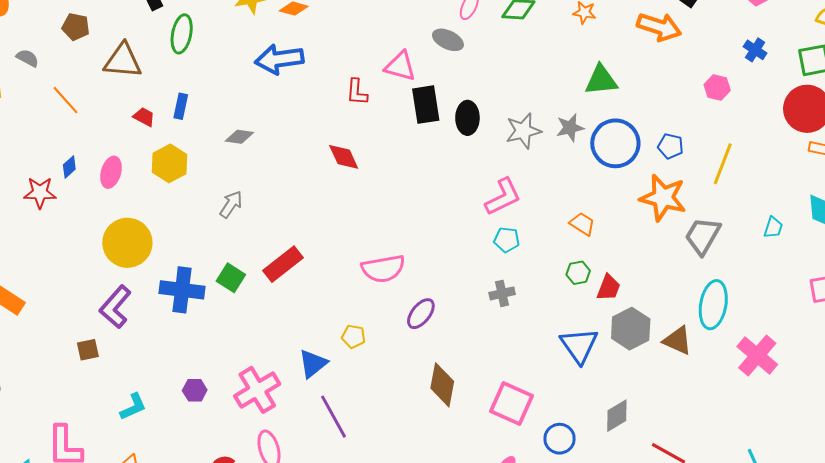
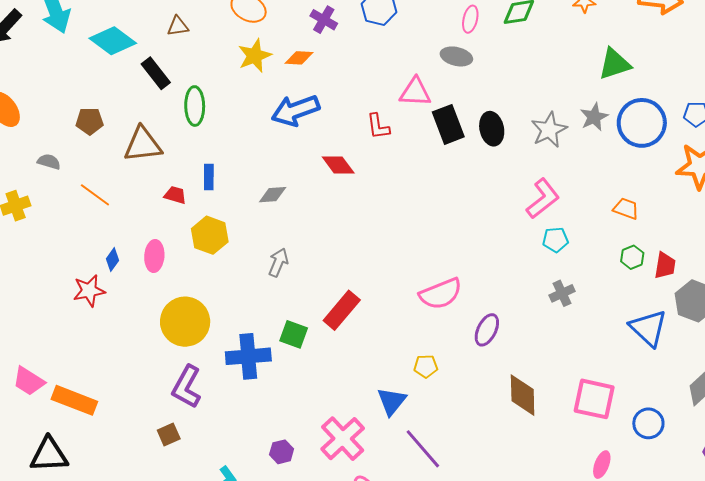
red diamond: (344, 157) -> (338, 165), moved

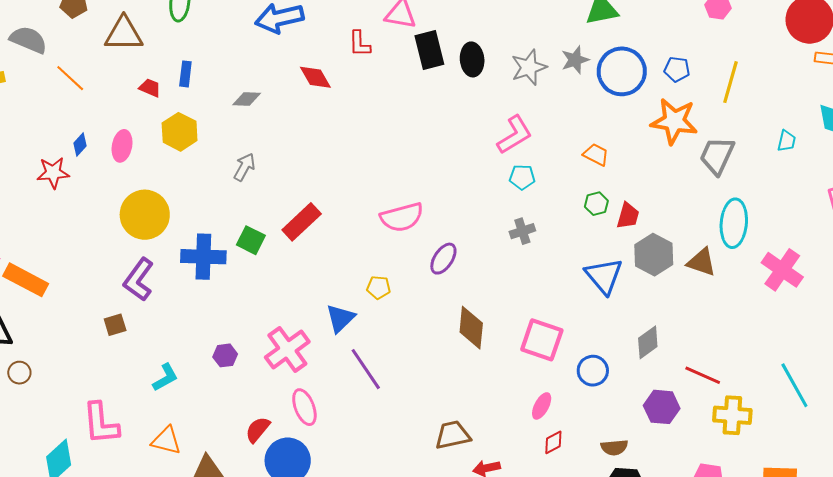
gray semicircle: (49, 162) -> (28, 40), size x1.6

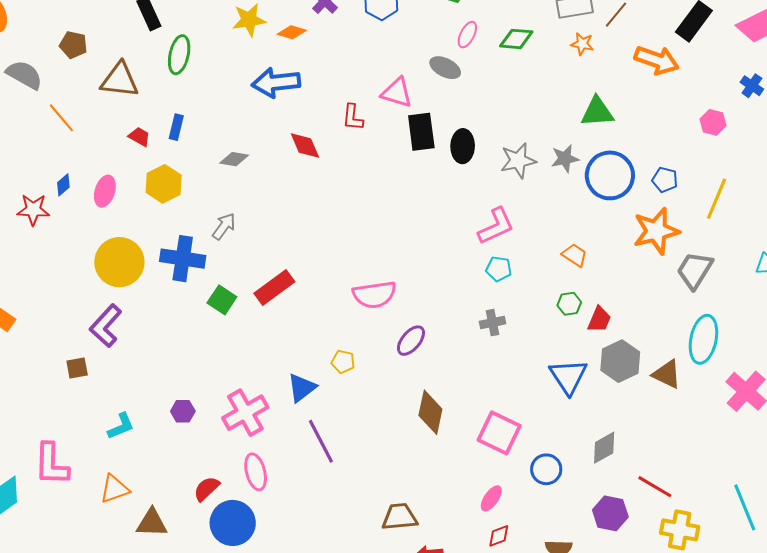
orange star: (674, 121) -> (656, 231), turned -30
blue cross: (203, 257) -> (183, 259), moved
orange triangle: (166, 441) -> (114, 489), turned -40

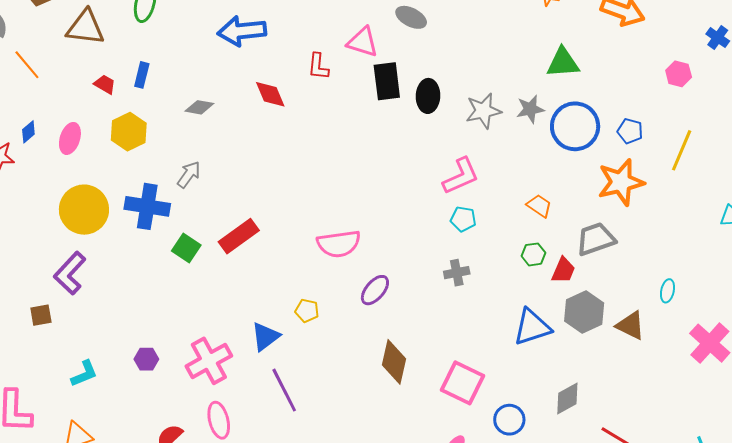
gray trapezoid: (695, 270) -> (596, 239), moved, turned 39
cyan ellipse: (703, 339) -> (667, 291), size x0.5
blue triangle: (568, 377) -> (532, 327), turned 45

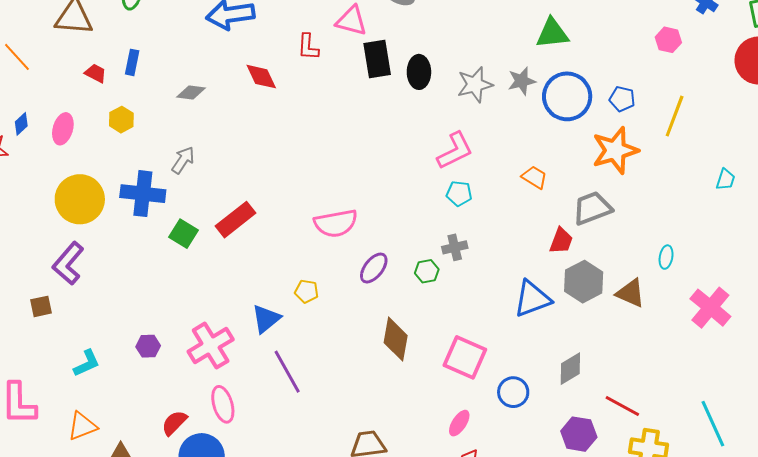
yellow hexagon: (129, 132) -> (121, 120), size x0.7
green hexagon: (534, 254) -> (427, 271), moved

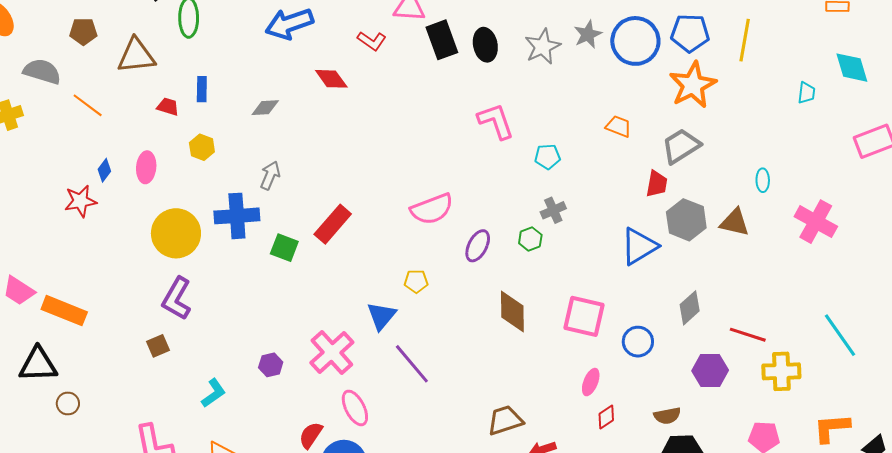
red L-shape: (308, 47) -> (372, 41), turned -48
blue pentagon: (622, 99) -> (690, 33), size x1.5
pink L-shape: (455, 151) -> (496, 121), moved, turned -72

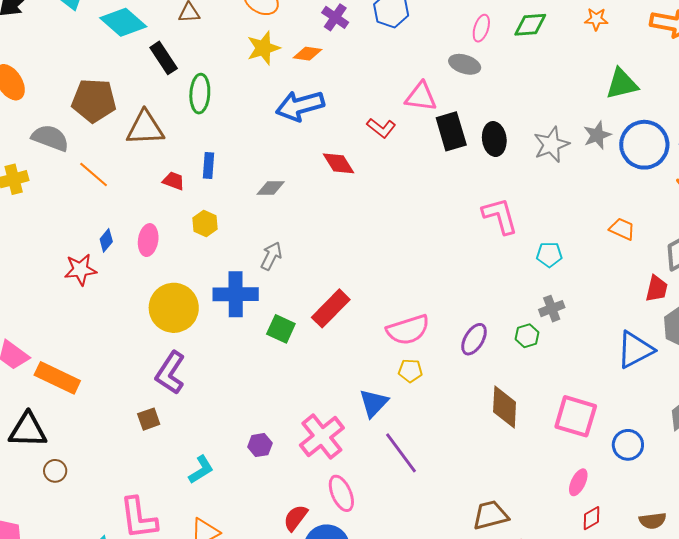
brown pentagon: (83, 31) -> (94, 101), size x1.6
pink semicircle: (432, 209) -> (408, 330), moved

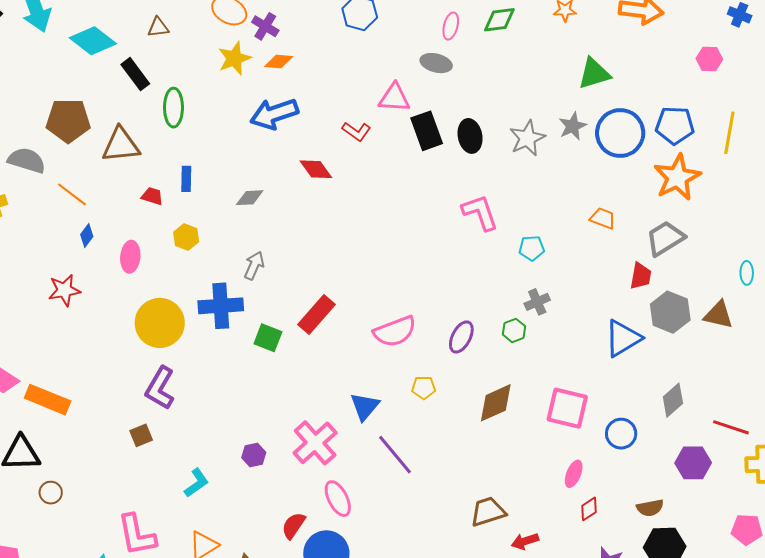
purple cross: (335, 17) -> (265, 26), moved
blue diamond: (106, 240) -> (87, 236), moved
yellow pentagon: (410, 371) -> (424, 388), moved
brown diamond: (505, 407) -> (496, 403), turned 66

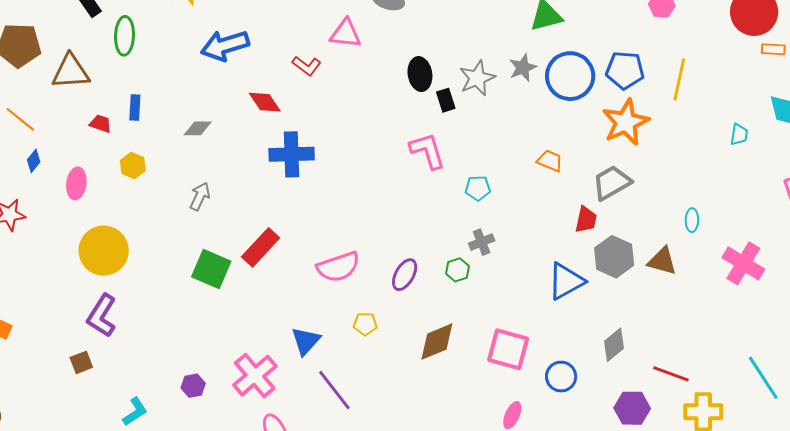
black rectangle: (427, 131) -> (446, 100), moved, size x0.6
blue cross: (221, 306) -> (292, 154), moved
green square: (268, 338) -> (211, 269), size x1.4

